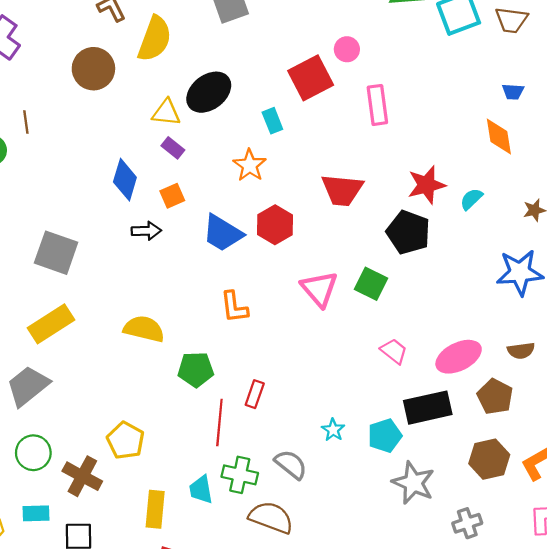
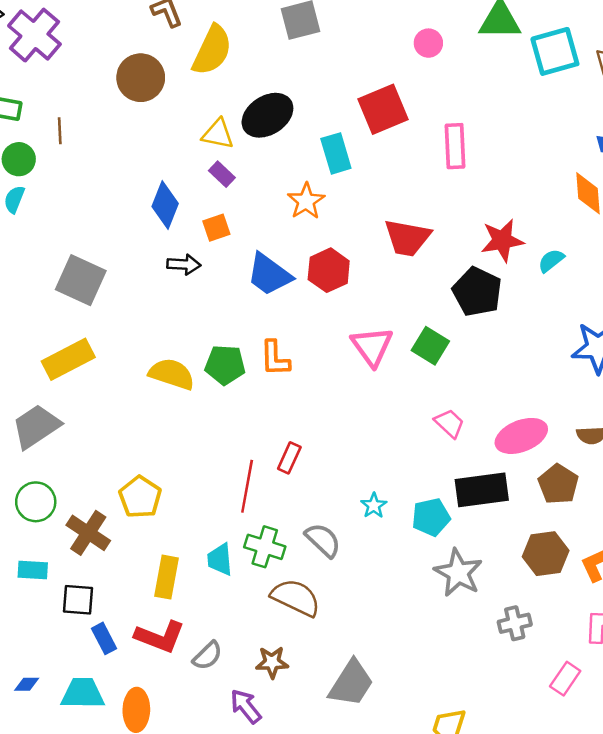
pink circle: (347, 49) -> (428, 43), moved
cyan rectangle: (272, 121) -> (336, 153), size x1.4
green pentagon: (196, 369) -> (225, 365), moved

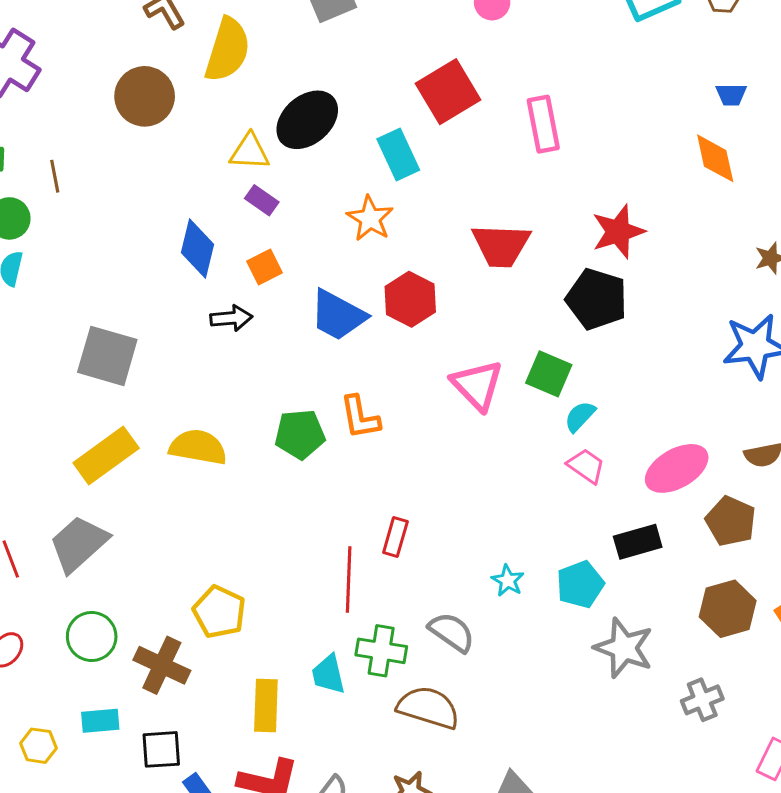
cyan semicircle: (551, 261) -> (580, 416), moved
yellow semicircle: (172, 374) -> (198, 447), moved
black rectangle: (482, 490) -> (638, 542), size x0.7

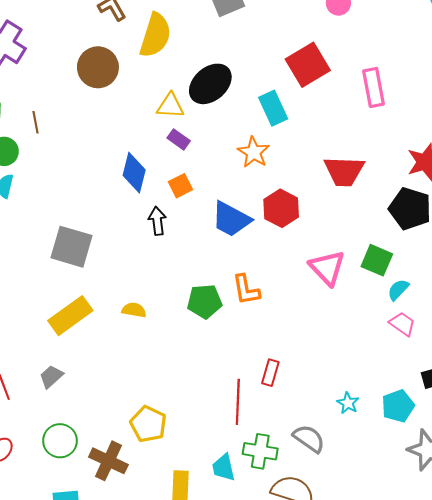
black arrow: (231, 318) -> (157, 221), turned -92
yellow semicircle: (198, 447) -> (134, 310), size x0.6
gray trapezoid: (79, 544) -> (51, 377), size x0.6

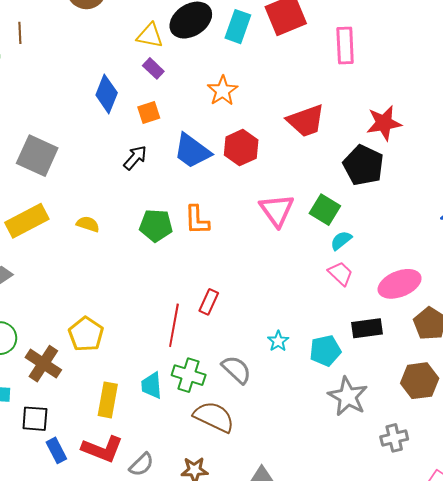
cyan rectangle: (273, 108) -> (238, 27), moved, turned 36
red trapezoid: (344, 171) -> (306, 121), turned -30
black arrow: (157, 221) -> (135, 158), moved, turned 40

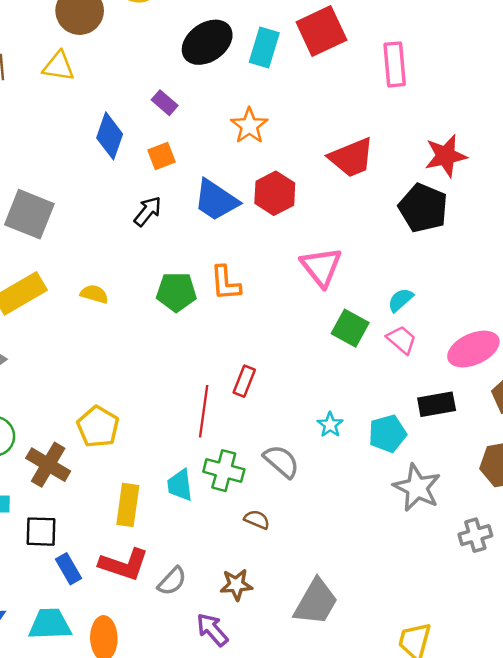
yellow triangle: (150, 35) -> (59, 66), moved
green square: (325, 210) -> (350, 328), moved
brown semicircle: (214, 417) -> (257, 520), size x0.5

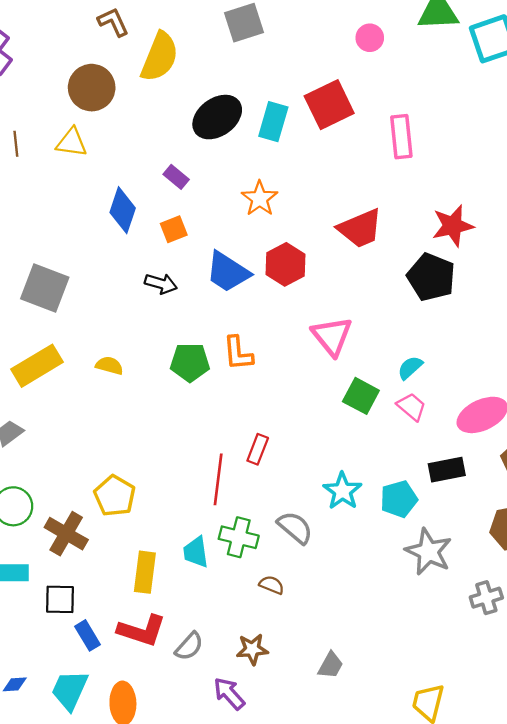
black arrow: (148, 211) -> (161, 284), turned 68
cyan star: (330, 425) -> (342, 491), size x1.5
gray trapezoid: (316, 602) -> (331, 665), size x0.6
cyan trapezoid: (50, 624) -> (70, 690), turned -63

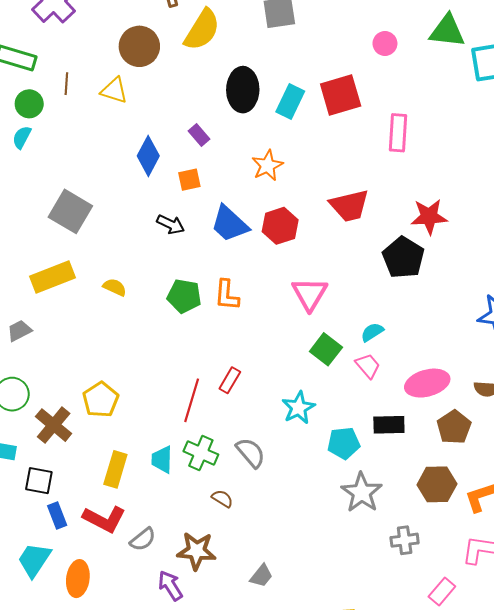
black ellipse: (217, 117) -> (243, 90), turned -63
cyan star: (342, 491) -> (299, 408), moved
brown star: (252, 649) -> (196, 551), size x1.4

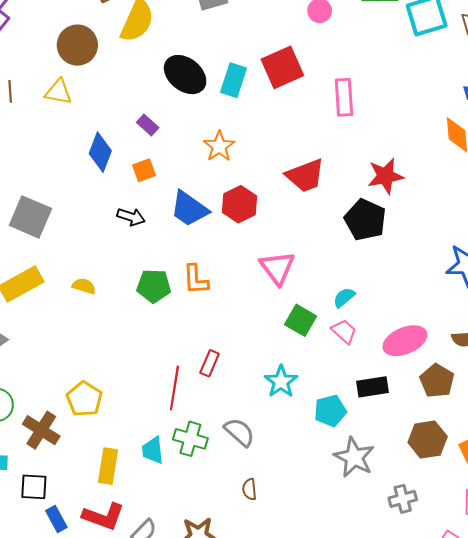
black ellipse: (243, 90) -> (185, 75), turned -45
brown semicircle: (222, 499) -> (249, 489), moved, turned -120

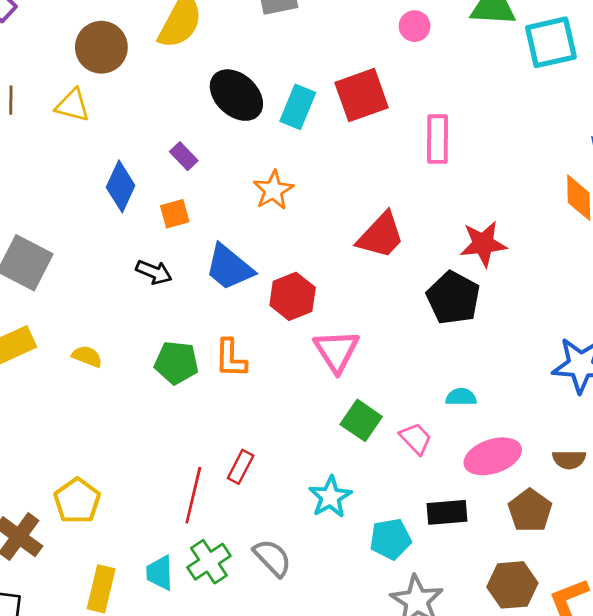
red trapezoid: (305, 175) -> (381, 236), turned -30
red hexagon: (239, 204) -> (293, 296), moved
cyan semicircle: (344, 297) -> (461, 397), moved, turned 35
green cross: (190, 439) -> (209, 562), turned 36

